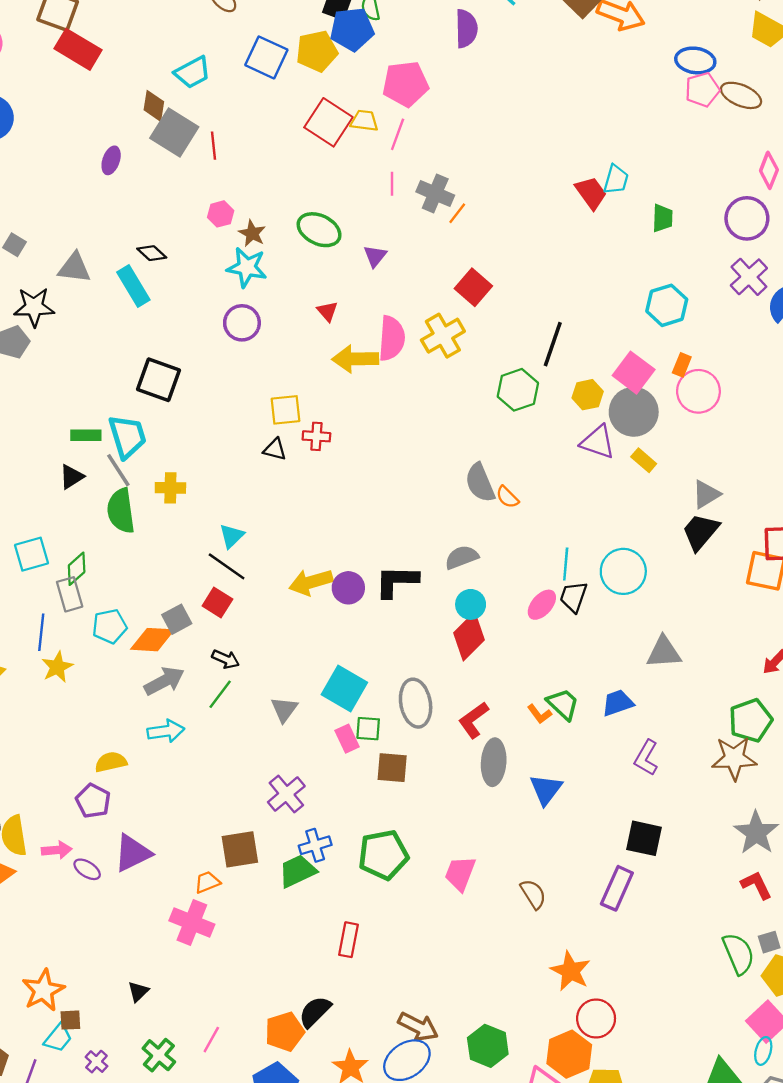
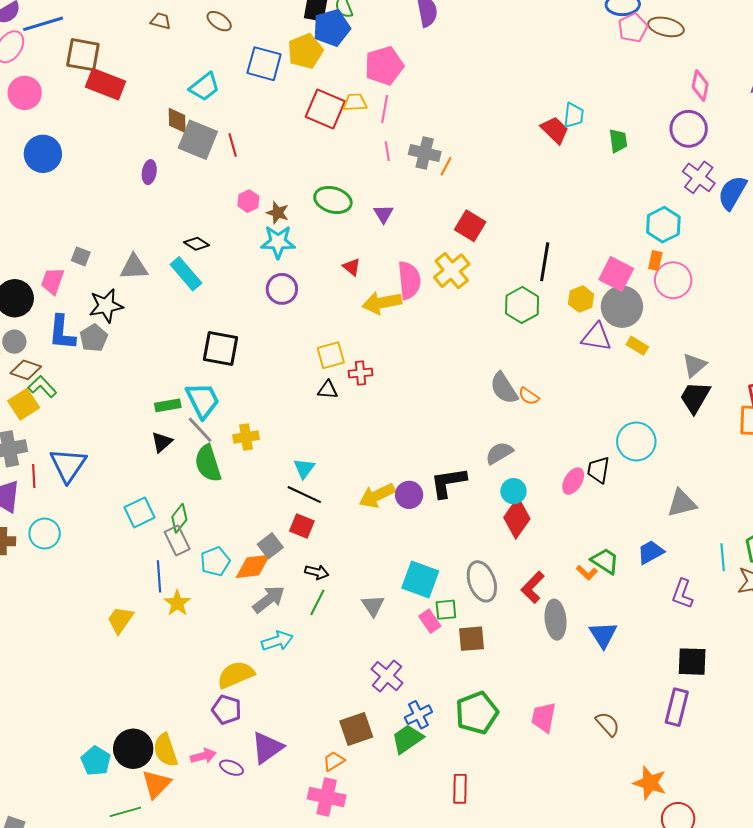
cyan hexagon: (667, 305) -> (663, 225), moved
cyan line: (566, 564) -> (723, 557), moved
yellow semicircle: (111, 762) -> (236, 675), size x1.4

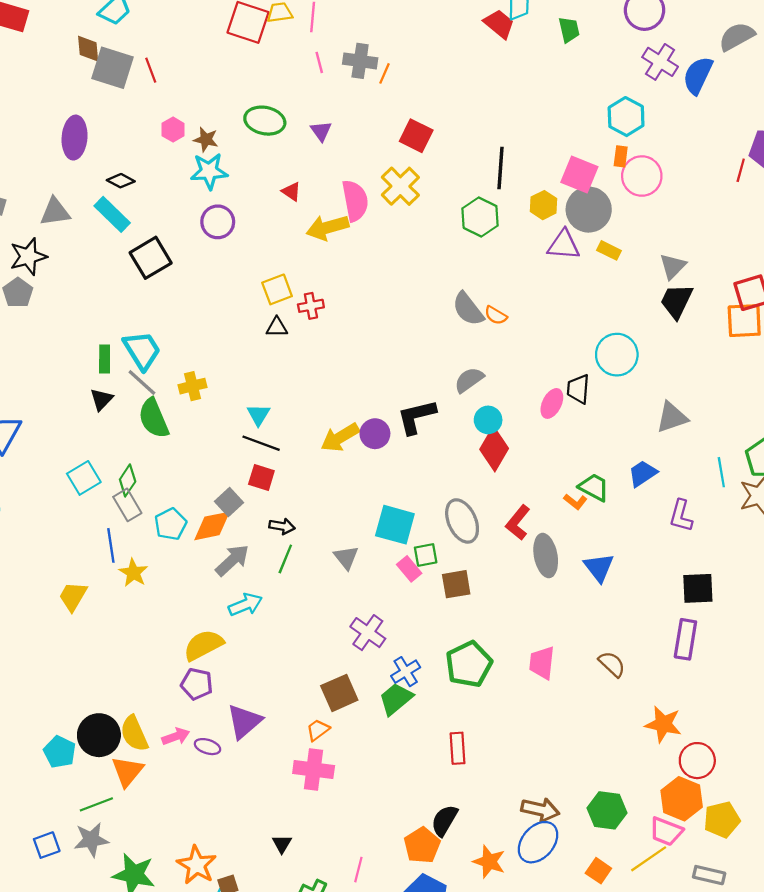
purple ellipse: (149, 172) -> (75, 138), moved, size x1.6
black square: (220, 348) -> (151, 258), moved, turned -36
green rectangle: (168, 405) -> (105, 359), turned -75

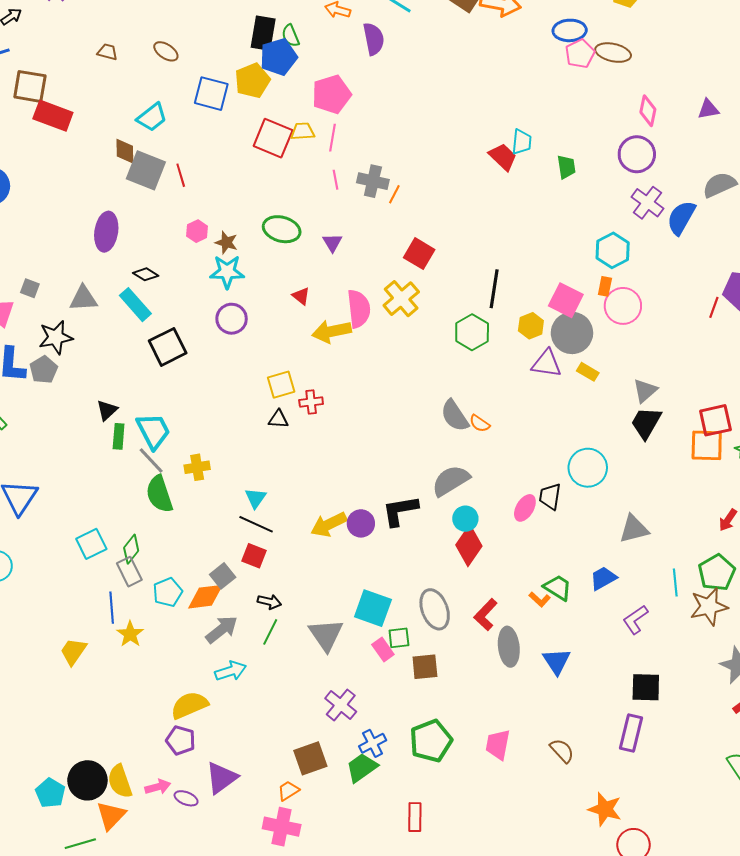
gray semicircle: (469, 380) -> (451, 481), size x1.4
black triangle: (102, 399) -> (107, 410), moved
purple L-shape: (681, 516) -> (635, 620), turned 36
gray triangle: (346, 557) -> (326, 635), size x1.5

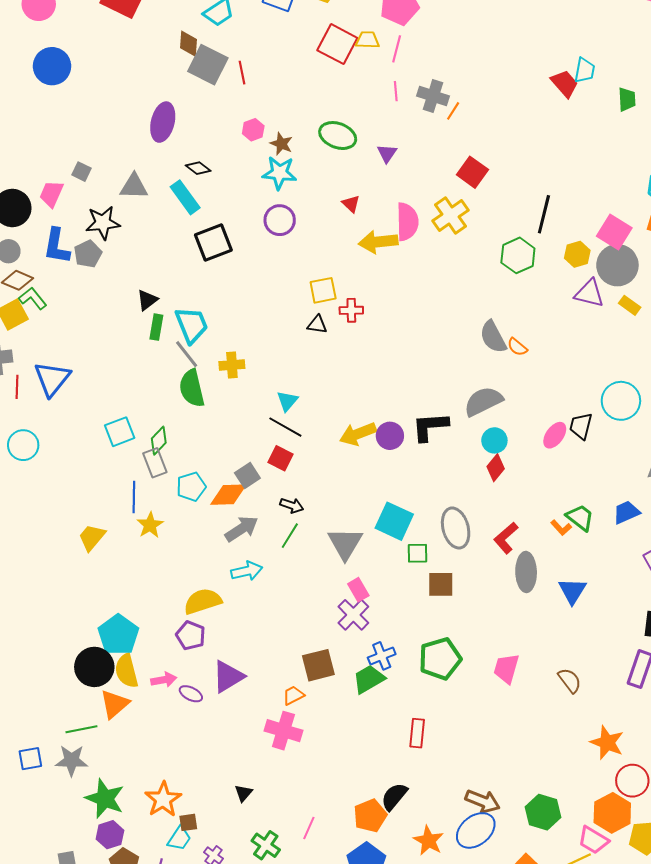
red diamond: (469, 546) -> (496, 468), size x0.7
pink rectangle: (383, 650) -> (358, 590), moved
cyan pentagon: (50, 793) -> (118, 635), moved, size x1.4

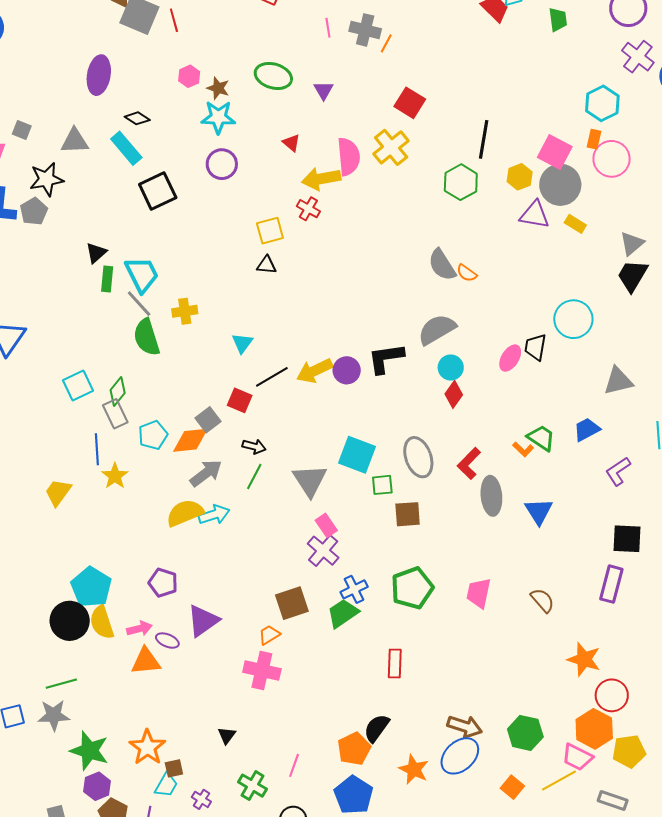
red cross: (351, 310) -> (308, 209), moved, turned 35
black line: (285, 427) -> (272, 377), moved, turned -56
yellow semicircle: (203, 601) -> (185, 513), moved
orange triangle: (115, 704) -> (146, 661), moved, turned 40

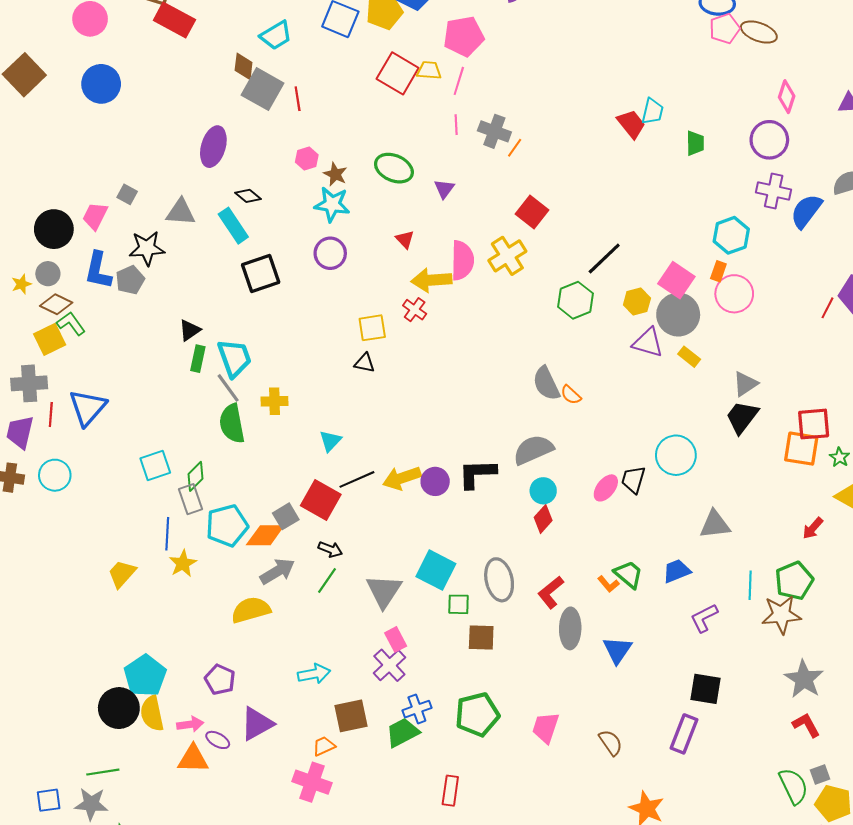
purple cross: (638, 57) -> (774, 191), turned -32
black line: (484, 139) -> (604, 259), turned 30
red square: (240, 400) -> (321, 500), size x1.5
cyan pentagon: (153, 435) -> (227, 526), size x1.4
cyan arrow: (214, 515) -> (314, 674), moved

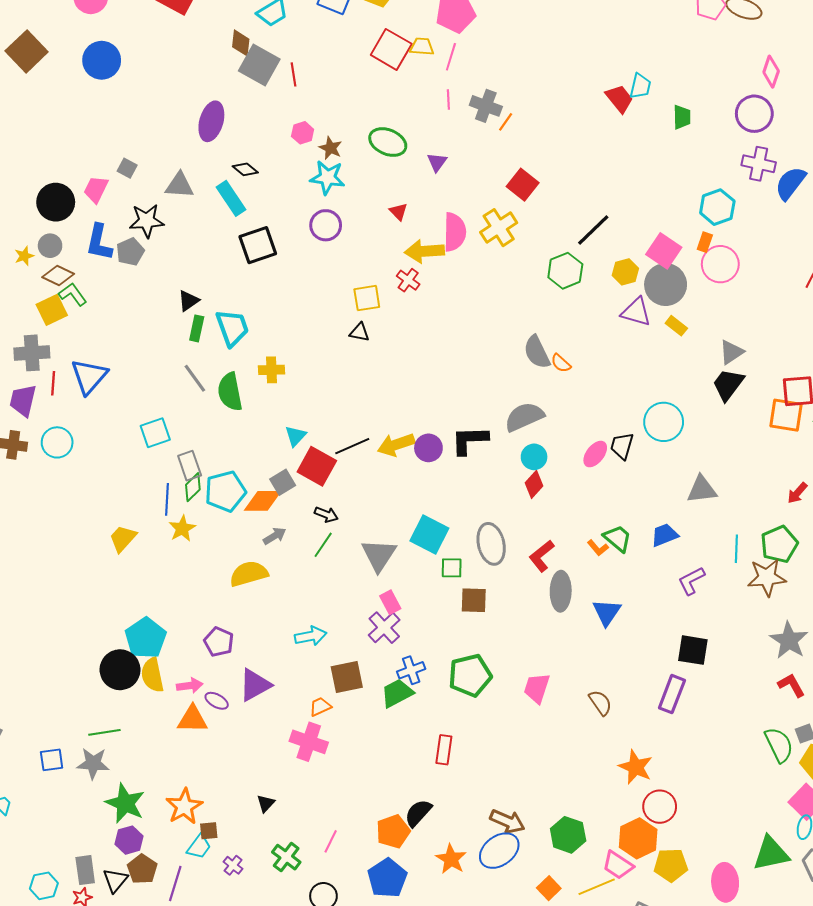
gray line: (228, 388) -> (195, 378), moved
cyan triangle: (330, 441) -> (296, 436), moved
green diamond: (195, 476) -> (193, 487), moved
gray arrow: (277, 571) -> (275, 536), size x0.7

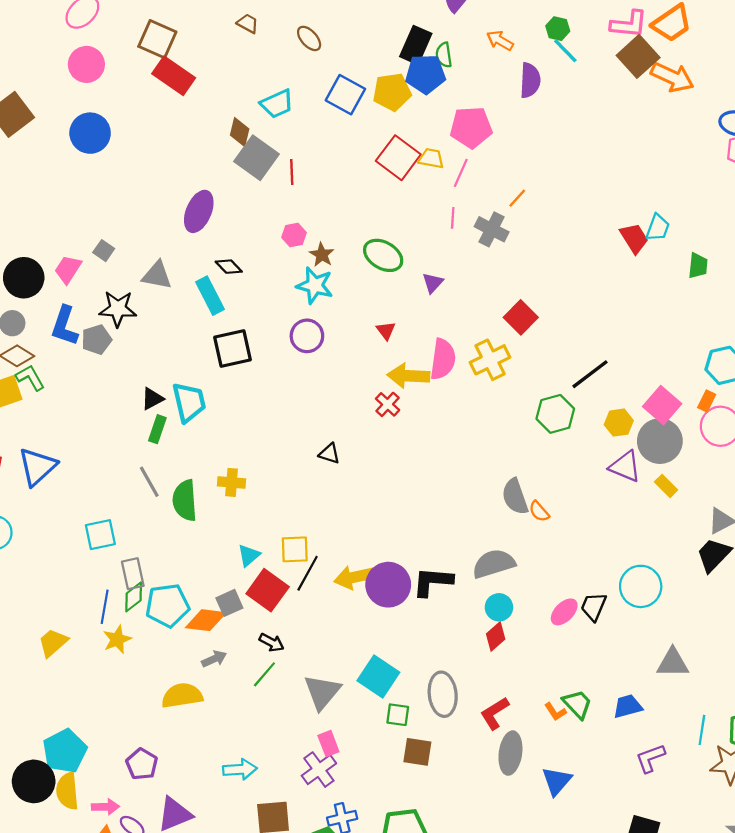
orange line: (506, 122) -> (517, 198), moved
yellow square: (367, 298) -> (295, 549), moved
cyan trapezoid: (232, 328) -> (189, 402), moved
black line: (352, 446) -> (308, 573), turned -44
purple circle: (428, 448) -> (388, 585), size x1.5

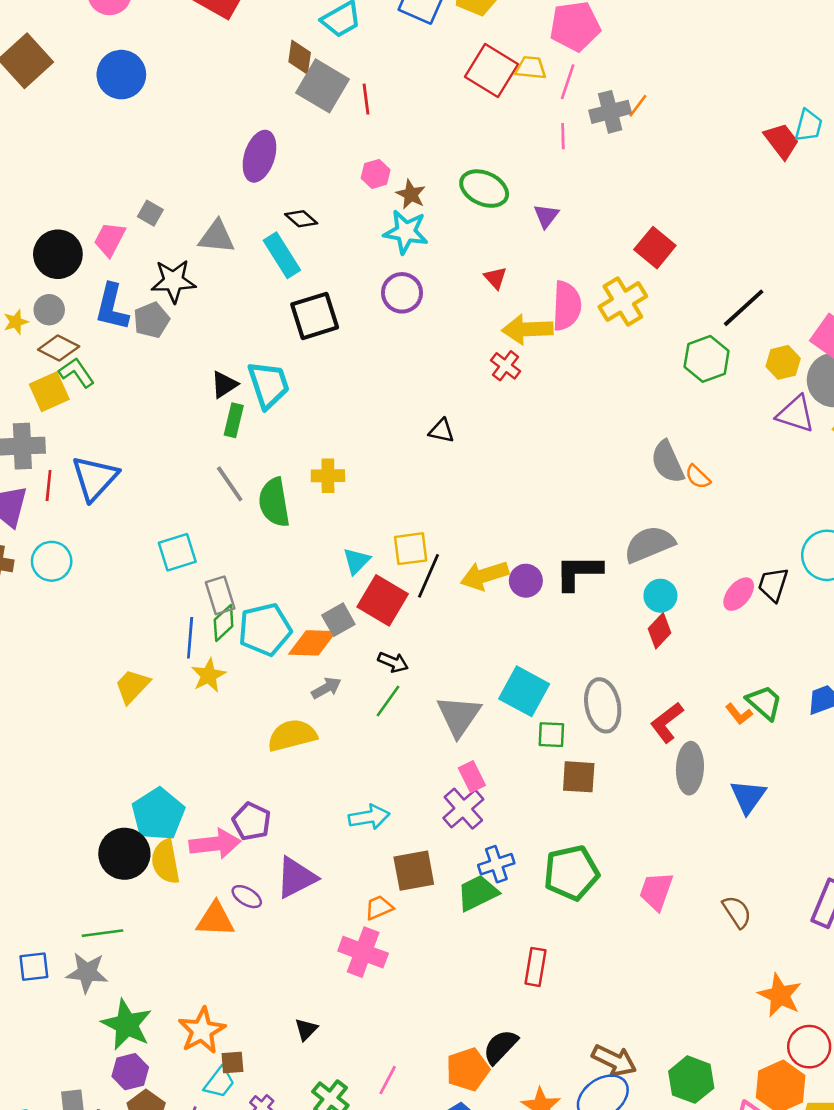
gray cross: (492, 229) -> (610, 112), moved, turned -36
purple circle: (388, 585) -> (526, 581), size x0.6
pink arrow: (106, 807) -> (215, 844), moved, size x1.5

